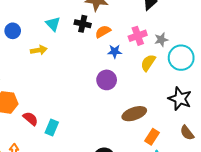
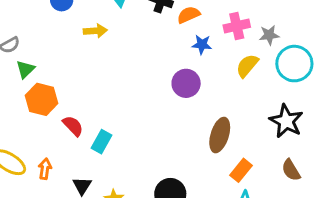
brown ellipse: (134, 114) -> (220, 135), turned -60

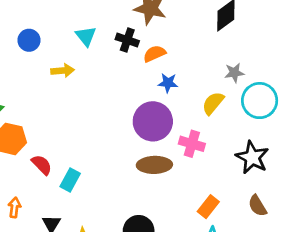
pink cross: (237, 26) -> (192, 144), moved, turned 30
purple circle: (186, 83) -> (153, 121), size x1.4
brown ellipse: (220, 135) -> (154, 165), moved, turned 72

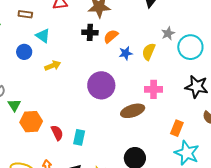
cyan triangle: (86, 36) -> (43, 36), moved
yellow semicircle: (213, 103) -> (149, 52), moved
purple circle: (153, 121) -> (101, 85), moved
red semicircle: (42, 165) -> (57, 133), turned 35

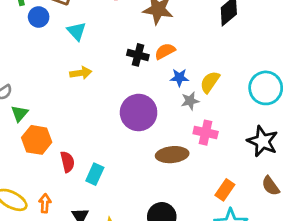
black cross: (90, 32) -> (138, 55), moved
gray star: (168, 33) -> (190, 101), moved
blue circle: (24, 52) -> (39, 17), moved

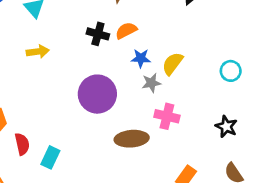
cyan circle: (266, 88) -> (231, 71), size x0.6
black star: (263, 141) -> (226, 127), size x0.7

